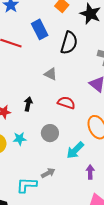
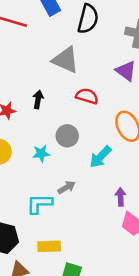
gray triangle: (51, 74) -> (66, 60), size x1.6
cyan star: (20, 139) -> (41, 154), moved
purple arrow: (90, 172) -> (121, 197), moved

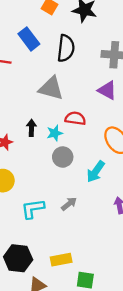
cyan star: (41, 154) -> (55, 133), moved
cyan L-shape: (39, 204) -> (33, 209), moved

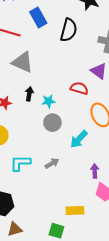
gray triangle: (51, 88) -> (22, 62), moved
red semicircle: (75, 118) -> (79, 88), moved
yellow rectangle: (61, 260) -> (75, 210), moved

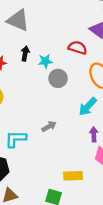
gray circle: (52, 123) -> (58, 78), moved
cyan arrow: (79, 139) -> (88, 107), moved
cyan L-shape: (20, 163) -> (16, 139), moved

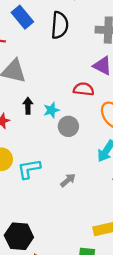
cyan L-shape: (16, 139) -> (29, 169), moved

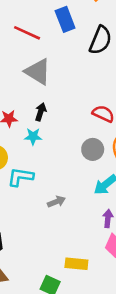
cyan star: (51, 110) -> (33, 136), moved
gray circle: (68, 126) -> (93, 149), moved

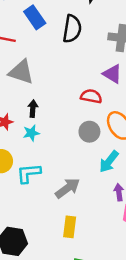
gray arrow: (56, 202) -> (68, 188), size x1.5
yellow rectangle: (76, 264) -> (70, 227), moved, turned -75

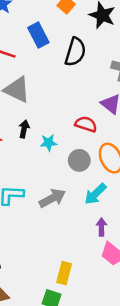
cyan star: (31, 133) -> (49, 143), moved
gray arrow: (68, 188) -> (52, 198), moved
yellow rectangle: (70, 227) -> (64, 273), moved

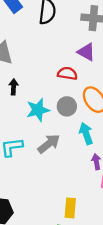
cyan star: (49, 143) -> (38, 110), moved, size x1.5
cyan arrow: (95, 194) -> (86, 133), turned 125

